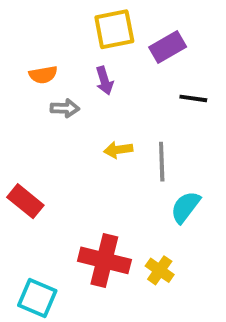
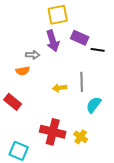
purple rectangle: (168, 47) -> (80, 38), moved, turned 54
orange semicircle: (43, 75) -> (23, 71), moved
purple arrow: (104, 81) -> (53, 41), size x1.5
yellow arrow: (118, 150) -> (60, 88), moved

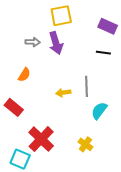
purple rectangle: (80, 38) -> (108, 26), moved
gray arrow: (33, 55) -> (33, 42), moved
orange semicircle: (23, 71) -> (24, 75), turned -48
red cross: (53, 132) -> (41, 139), moved, turned 30

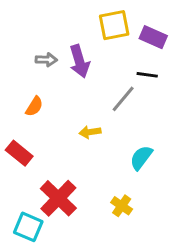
yellow square: (61, 16) -> (114, 25), moved
gray line: (87, 86) -> (123, 99), moved, turned 42

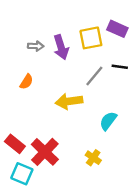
yellow square: (114, 25) -> (91, 38), moved
black line: (147, 75) -> (120, 67), moved
yellow arrow: (90, 132) -> (69, 101), size x1.6
red rectangle: (19, 153) -> (15, 144), moved

